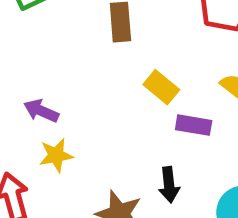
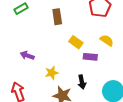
yellow star: (56, 155) -> (52, 73), moved

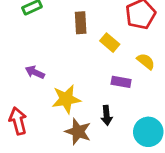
yellow rectangle: (76, 42) -> (110, 43), moved
yellow star: (52, 73) -> (66, 99), size x1.5

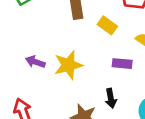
yellow star: (66, 99) -> (68, 65), moved

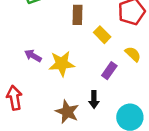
purple rectangle: (122, 64) -> (109, 71), turned -70

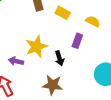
purple arrow: (33, 56) -> (16, 61), moved
black arrow: (94, 99) -> (59, 58), moved

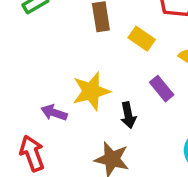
purple rectangle: (77, 41) -> (162, 89), turned -64

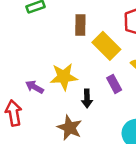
yellow rectangle: (142, 39) -> (106, 46), size x1.5

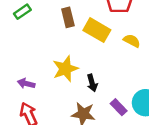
purple rectangle: (114, 84) -> (119, 107), moved
purple arrow: (35, 87) -> (26, 83), moved

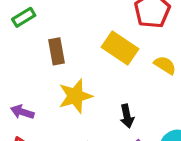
brown rectangle: (68, 17) -> (57, 51), moved
black arrow: (92, 83) -> (127, 116), moved

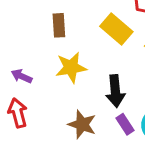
black arrow: (127, 116) -> (115, 91), size x1.5

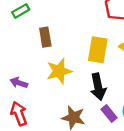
yellow rectangle: (116, 29) -> (98, 50), moved, turned 65

